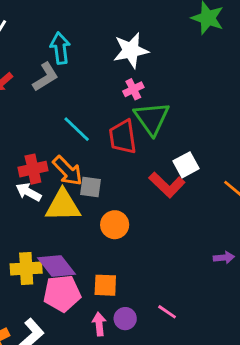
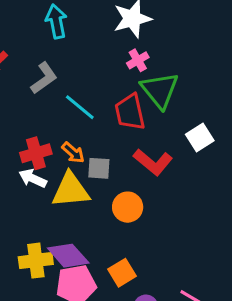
gray L-shape: (45, 77) -> (44, 78), moved
orange arrow: (68, 171) -> (73, 153), size x0.7
red L-shape: (167, 185) -> (153, 162), moved
orange square: (105, 285) -> (122, 273), turned -30

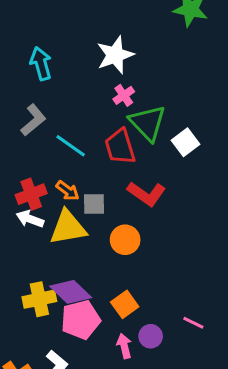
white square: (200, 138) -> (186, 142), moved

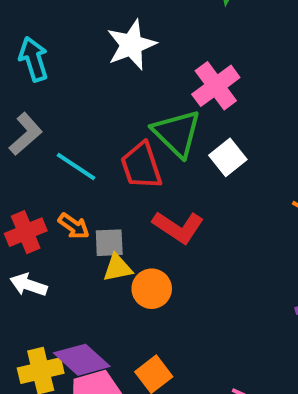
pink cross: (124, 95) -> (216, 86), moved, size x1.6
white arrow: (30, 219) -> (28, 285), moved
yellow triangle: (68, 228) -> (118, 268), moved, size x0.6

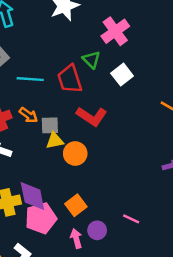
green triangle: (177, 133) -> (91, 60), size x0.6
cyan line: (76, 166) -> (30, 79), turned -30
purple diamond: (82, 360) -> (32, 196), turned 36

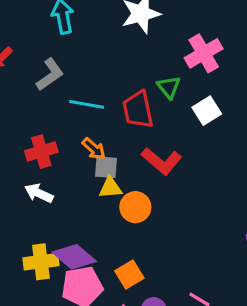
orange arrow: (28, 115) -> (94, 149), moved
purple diamond: (32, 196) -> (74, 257), turned -44

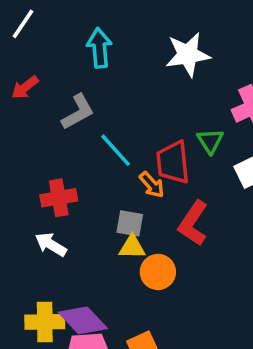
cyan line: (87, 104) -> (116, 150), turned 32
orange arrow: (94, 149) -> (152, 185), moved
red L-shape: (162, 161) -> (193, 223), turned 78

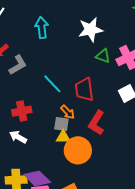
gray L-shape: (78, 112) -> (18, 65), moved
green triangle: (210, 141) -> (103, 56), moved, turned -35
orange arrow: (152, 185) -> (68, 112), moved
orange circle: (158, 272) -> (78, 150), size x1.4

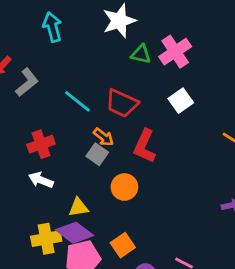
red trapezoid: (84, 89) -> (122, 103), turned -50
gray square: (61, 124) -> (97, 154), turned 35
yellow triangle: (63, 137) -> (78, 207), moved
orange circle: (78, 150) -> (124, 187), size x0.7

